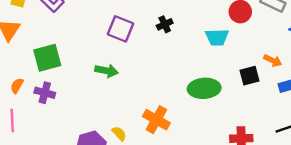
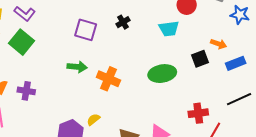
green square: (47, 58) -> (21, 42), moved, turned -30
orange cross: (156, 120) -> (108, 79), moved
yellow semicircle: (119, 134) -> (93, 119), turned -80

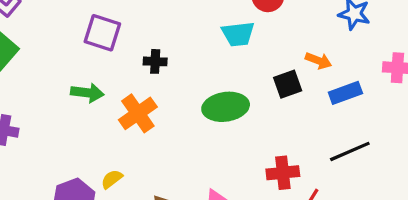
black cross: (123, 22) -> (155, 61), moved, turned 32
orange cross: (108, 79) -> (138, 113), turned 30

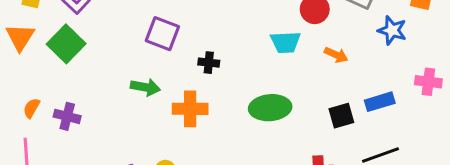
orange arrow: (318, 61) -> (336, 55), moved
black square: (288, 84) -> (341, 116), moved
orange cross: (138, 113) -> (190, 109), turned 32

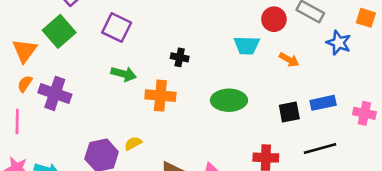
purple square: (162, 34) -> (117, 28), moved
orange triangle: (20, 37) -> (25, 51), moved
pink cross: (428, 82) -> (364, 113), moved
purple cross: (67, 116) -> (55, 93), size x1.4

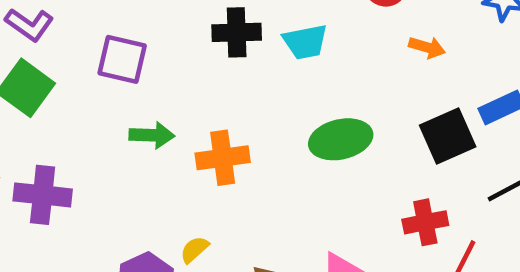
cyan trapezoid: (247, 45) -> (305, 42), moved
black cross: (180, 57) -> (237, 32), moved, size x1.5
black square: (289, 112) -> (448, 136), size x1.4

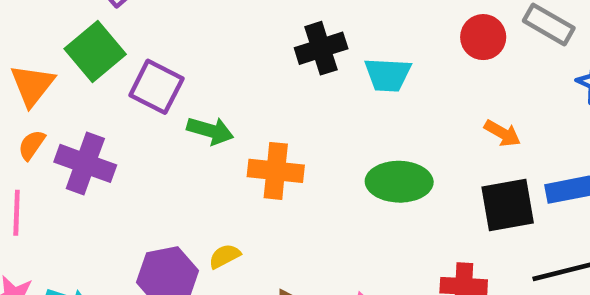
black cross: (237, 32) -> (321, 48), turned -30
orange arrow: (427, 47) -> (502, 133), moved
purple square: (122, 59) -> (156, 87), moved

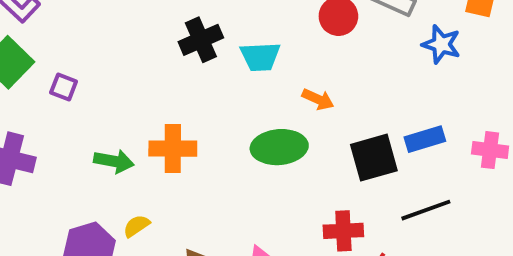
purple square: (156, 87) -> (64, 87), size x0.6
green arrow: (210, 131) -> (114, 161), moved
orange arrow: (502, 133) -> (318, 99), moved

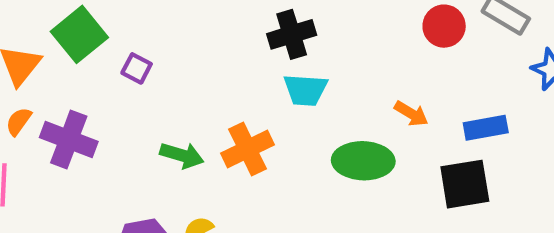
cyan trapezoid: (260, 57) -> (305, 90), moved
blue rectangle: (425, 139) -> (486, 128), moved
orange cross: (173, 149) -> (247, 149), turned -33

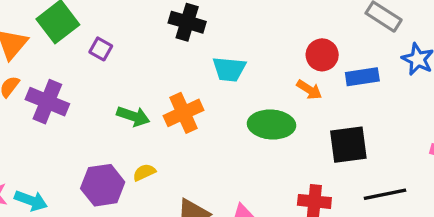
red circle: (444, 26) -> (322, 55), moved
black cross: (292, 34) -> (187, 22), moved, turned 32
blue rectangle: (486, 128) -> (362, 77), moved

